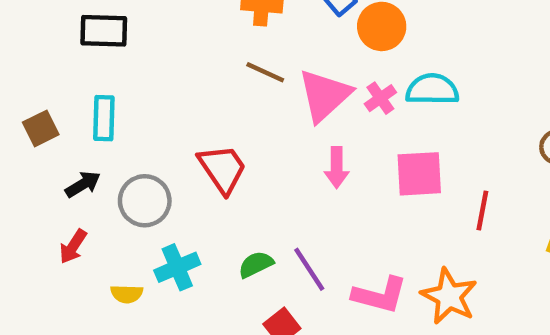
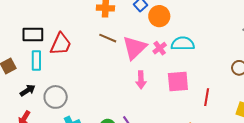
black rectangle: (104, 31) -> (33, 34), moved
red trapezoid: (222, 169) -> (61, 44), moved, turned 60

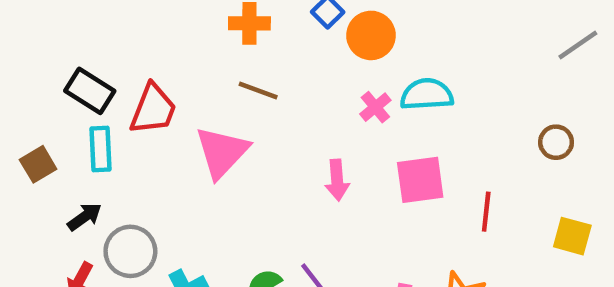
black rectangle: (33, 34) -> (90, 91), turned 35
pink triangle: (135, 48) -> (222, 152), moved
gray circle: (56, 97) -> (130, 251), moved

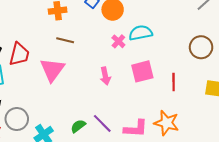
brown circle: (556, 142) -> (201, 47), size x1.5

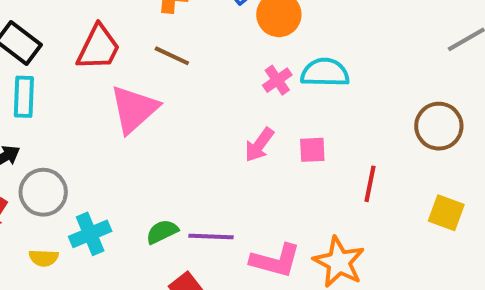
red trapezoid: (19, 54) -> (99, 48), moved
pink square: (142, 71) -> (312, 150), size x0.6
pink arrow: (105, 76) -> (259, 145), moved, turned 36
purple line: (102, 123) -> (211, 236), turned -55

